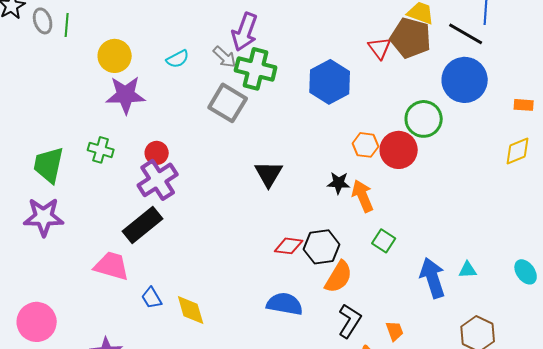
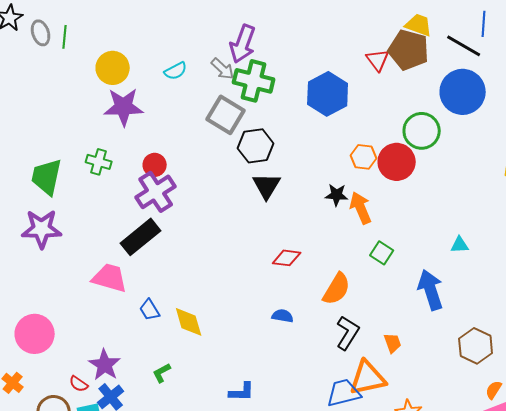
black hexagon: (322, 247) -> (256, 146), moved
cyan triangle: (468, 270) -> (460, 245), moved
blue semicircle: (285, 304) -> (283, 316), size x0.6

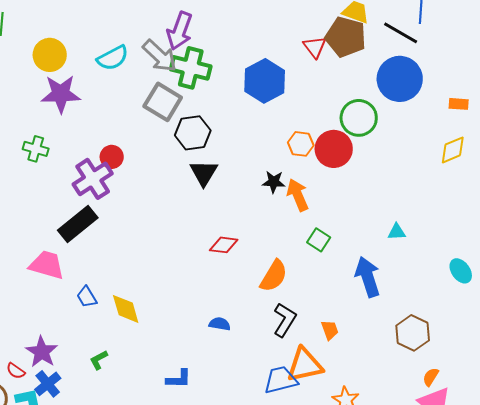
gray arrow: (223, 69) -> (160, 56), size x1.5
cyan semicircle: (176, 71) -> (113, 58), size x1.4
red circle: (155, 165) -> (112, 157), moved
blue semicircle: (283, 316) -> (220, 324), moved

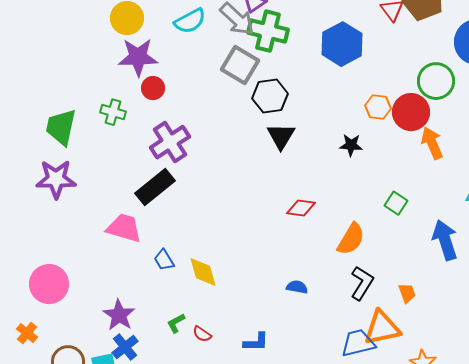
red circle: (112, 157) -> (153, 88), moved
orange arrow: (298, 195) -> (432, 143), moved
red semicircle: (16, 371) -> (202, 334), moved

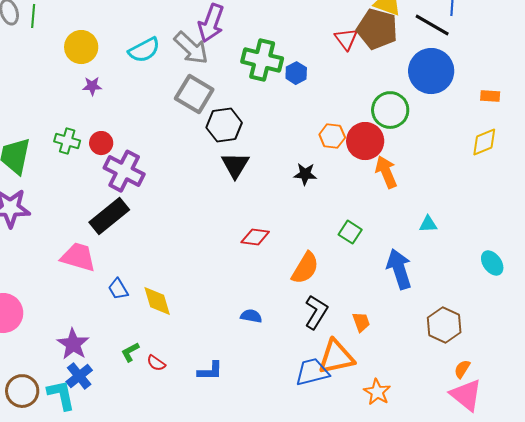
green cross: (268, 31) -> (262, 60), moved
blue hexagon: (342, 44) -> (296, 73), size x0.5
purple star: (138, 57) -> (92, 86), size x0.5
red circle: (153, 88) -> (101, 143), moved
purple cross: (170, 142) -> (124, 171), turned -30

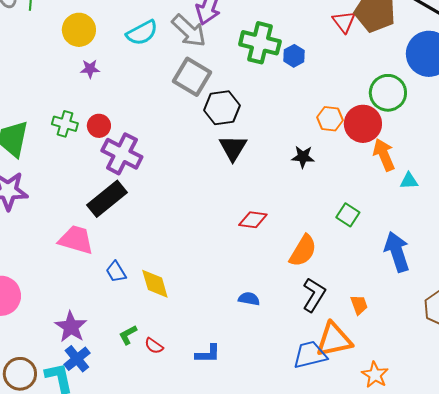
cyan triangle: (428, 224) -> (409, 181), moved

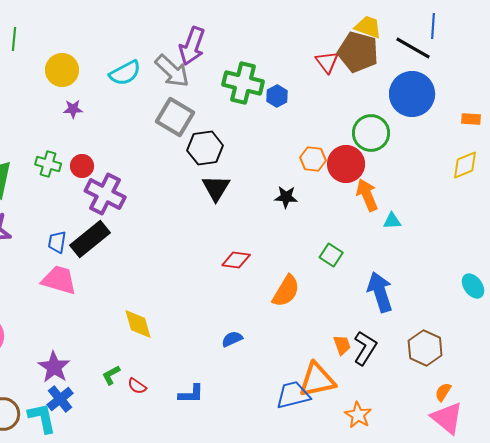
blue trapezoid: (116, 272) -> (57, 242), moved, turned 40
black L-shape: (314, 295) -> (365, 348), moved
blue semicircle: (249, 299) -> (232, 339), turned -35

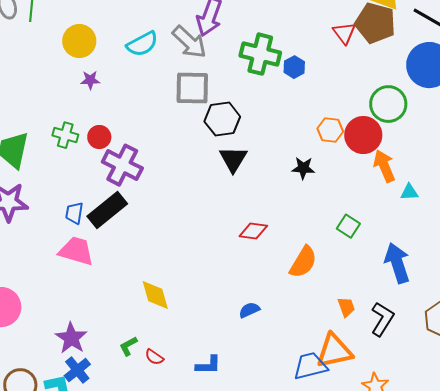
gray square: (175, 117) -> (192, 88), turned -30
orange trapezoid: (342, 345) -> (346, 307), moved

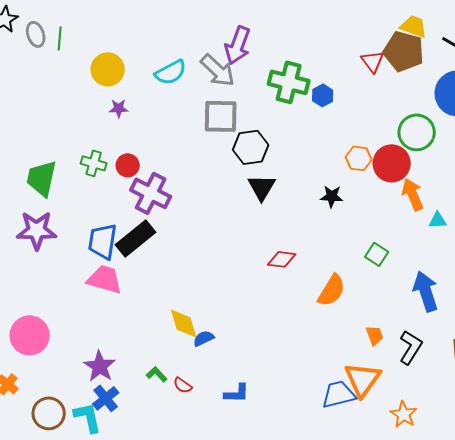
blue trapezoid: (74, 213) -> (103, 241), size x1.6
blue semicircle: (249, 310) -> (204, 338), moved
green L-shape: (128, 346) -> (157, 374), turned 75
orange triangle: (334, 351) -> (363, 379), turned -42

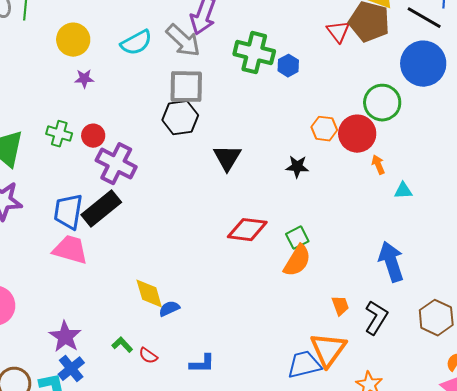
black hexagon: (251, 147) -> (180, 118), moved
orange arrow: (413, 194) -> (378, 165), size x0.6
green square: (377, 254) -> (297, 238), moved, turned 30
red diamond: (282, 259) -> (247, 230), size x1.4

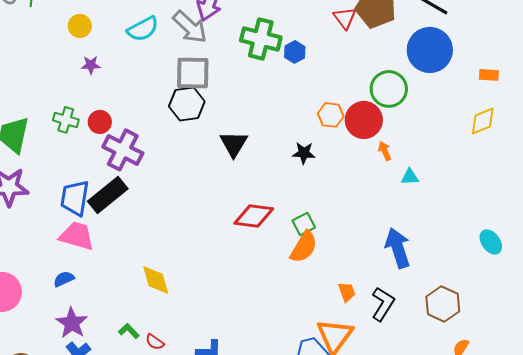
yellow circle: (73, 40) -> (80, 26), size x0.7
blue semicircle: (169, 309) -> (64, 279), moved

